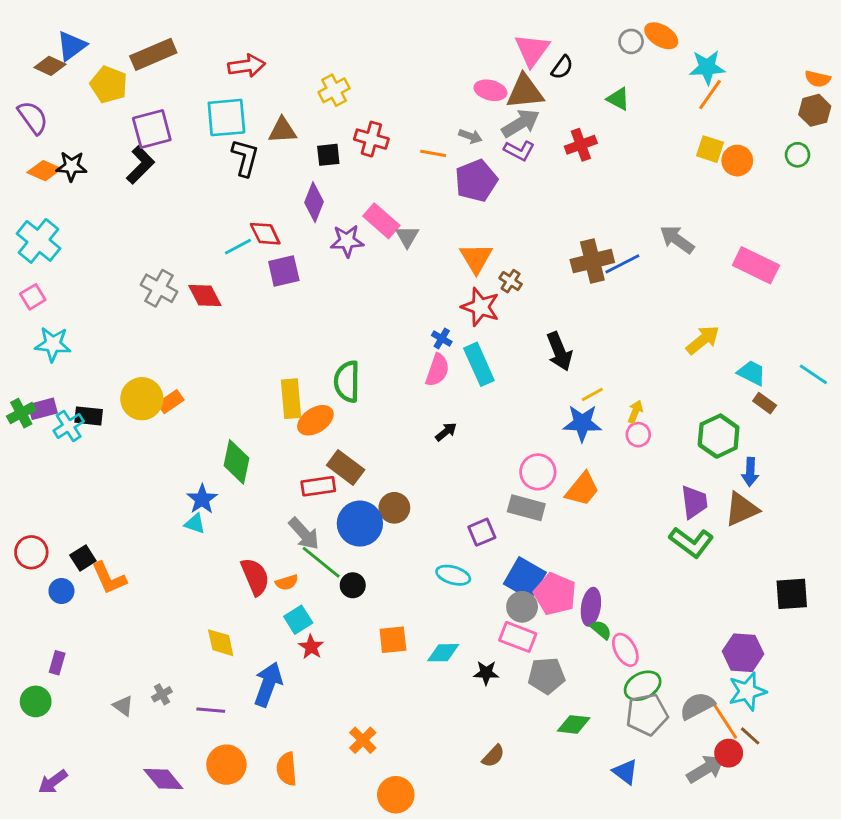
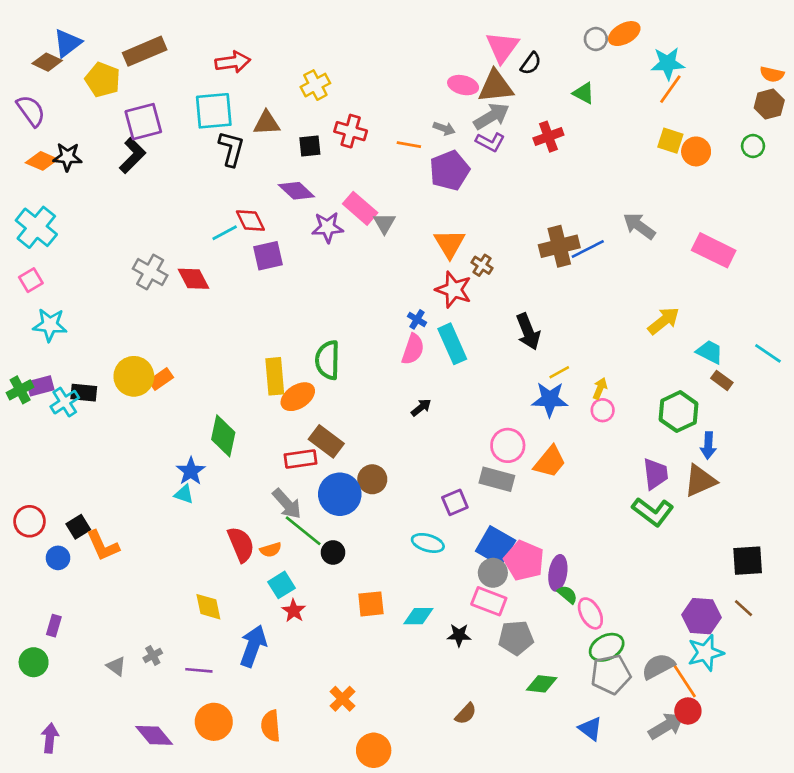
orange ellipse: (661, 36) -> (624, 34), turned -60
purple diamond: (314, 202) -> (296, 191), turned -69
brown line: (750, 736) -> (744, 608), moved
purple arrow: (53, 782) -> (50, 738), turned 132

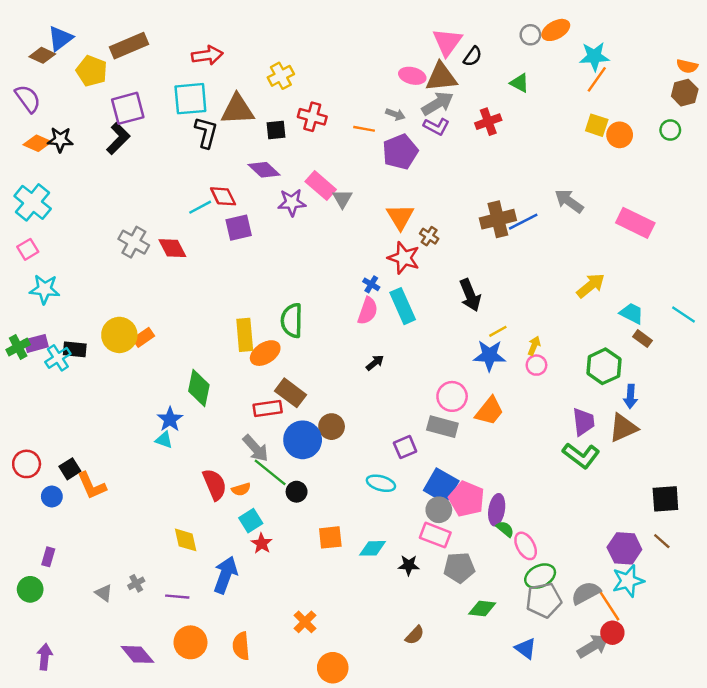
brown triangle: (267, 123) -> (237, 110), size x1.4

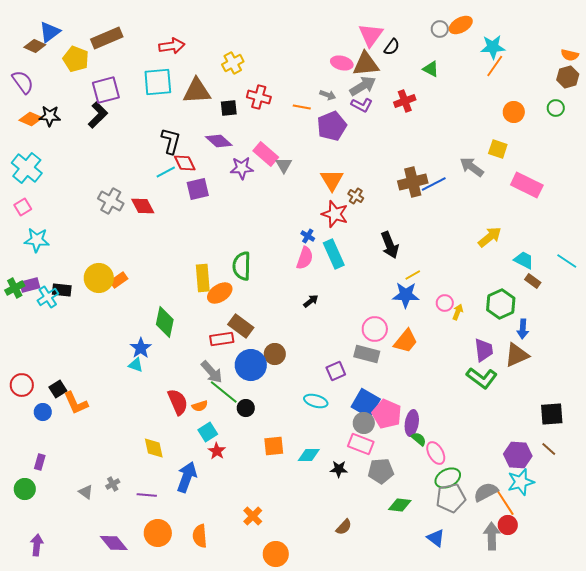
yellow square: (597, 125) -> (498, 149), moved
black L-shape: (206, 132) -> (171, 141), moved
yellow arrow: (534, 346) -> (458, 312), moved
gray arrow: (593, 646) -> (492, 536), turned -60

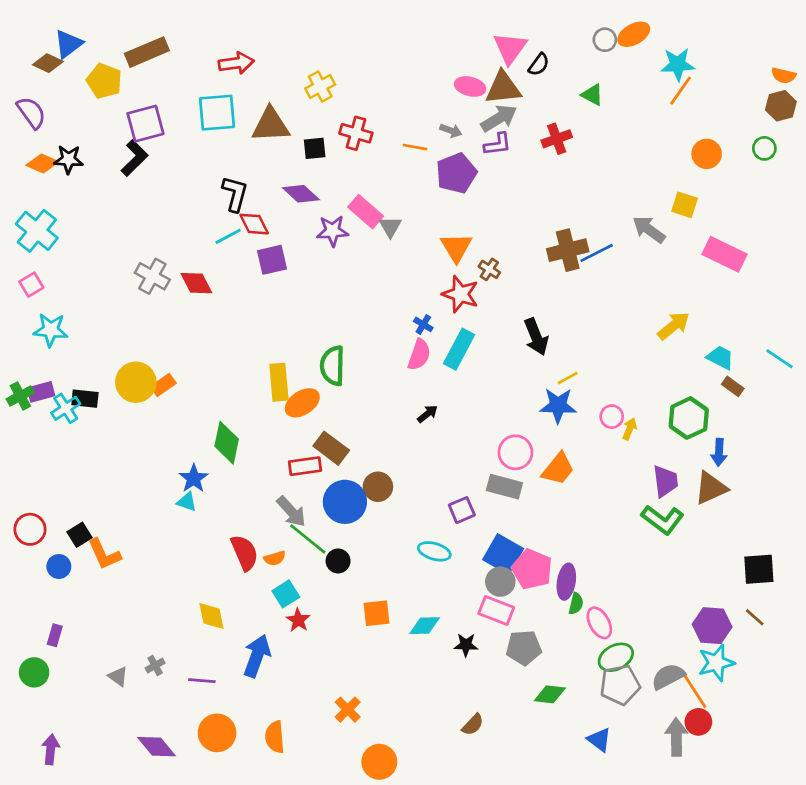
purple L-shape: (362, 105) -> (498, 144), turned -35
cyan rectangle: (334, 254) -> (459, 349), turned 52
green semicircle: (419, 439) -> (576, 604), turned 63

